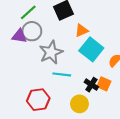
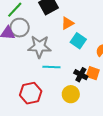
cyan square: (91, 49) -> (78, 41), size x0.7
gray star: (51, 52) -> (39, 47), turned 30

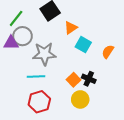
cyan line: (51, 67) -> (36, 76), moved
orange square: (93, 73) -> (73, 80), moved, turned 32

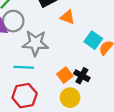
orange triangle: (71, 28) -> (68, 17), turned 48
cyan square: (83, 45) -> (93, 40), moved

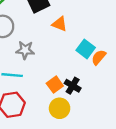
gray star: (35, 43) -> (25, 50), size x0.7

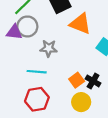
orange triangle: (60, 24) -> (80, 24), size x1.5

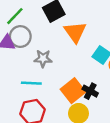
orange triangle: (80, 24) -> (75, 32), turned 35
orange square: (77, 80) -> (73, 91), size x1.5

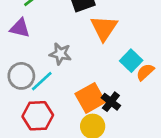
gray circle: (20, 37) -> (21, 76), moved
cyan line: (31, 83) -> (42, 81), turned -54

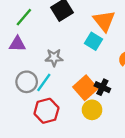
orange triangle: (104, 28) -> (104, 21), moved
cyan square: (131, 61) -> (94, 41), moved

